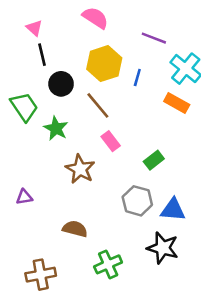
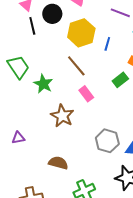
black circle: (61, 84) -> (52, 14), moved
green rectangle: (154, 160) -> (120, 80), moved

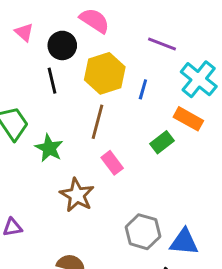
black line: (32, 26) -> (52, 81), moved
brown line: (76, 66) -> (97, 122), turned 55

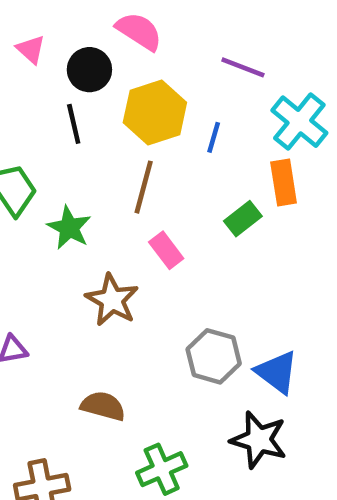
orange rectangle: (188, 119) -> (284, 183), turned 52
blue triangle: (184, 242) -> (277, 372), turned 32

